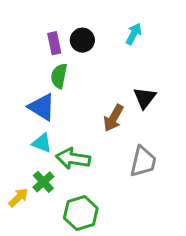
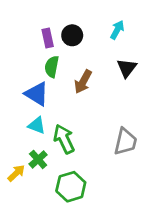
black triangle: (145, 98) -> (127, 68), moved
brown arrow: (114, 118) -> (83, 82), moved
green arrow: (73, 159) -> (64, 139), turned 56

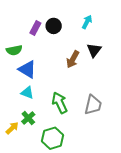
purple rectangle: (48, 38) -> (35, 28), turned 40
green semicircle: (52, 67) -> (14, 50), moved, turned -112
brown arrow: (83, 82) -> (73, 59), moved
green arrow: (64, 139) -> (60, 103), moved

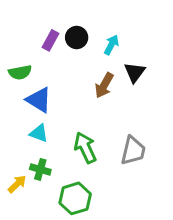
cyan arrow: (87, 22) -> (111, 45), moved
green cross: (28, 118) -> (40, 169), turned -32

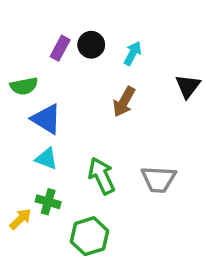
black triangle: (135, 72) -> (188, 86), moved
gray trapezoid: (133, 151) -> (158, 179), turned 80

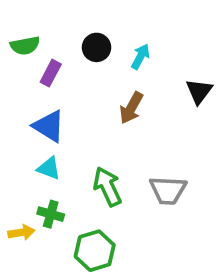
purple rectangle: (60, 48) -> (51, 73), moved
green semicircle: (24, 86) -> (25, 46), moved
yellow arrow: (20, 219) -> (21, 232), turned 35

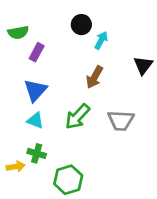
black circle: (96, 47) -> (81, 25), moved
blue triangle: (49, 126) -> (35, 90), turned 40
green arrow: (107, 187) -> (77, 117), moved, turned -112
gray trapezoid: (168, 190) -> (121, 121), moved

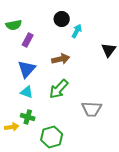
brown arrow: (95, 77) -> (61, 59), moved, turned -132
gray trapezoid: (121, 121) -> (92, 109), moved

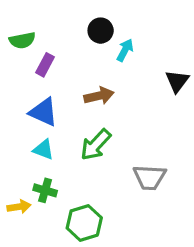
blue triangle: (27, 69) -> (43, 112), turned -48

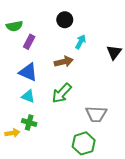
cyan arrow: (125, 50) -> (81, 42), moved
green hexagon: (84, 223) -> (84, 143), moved

